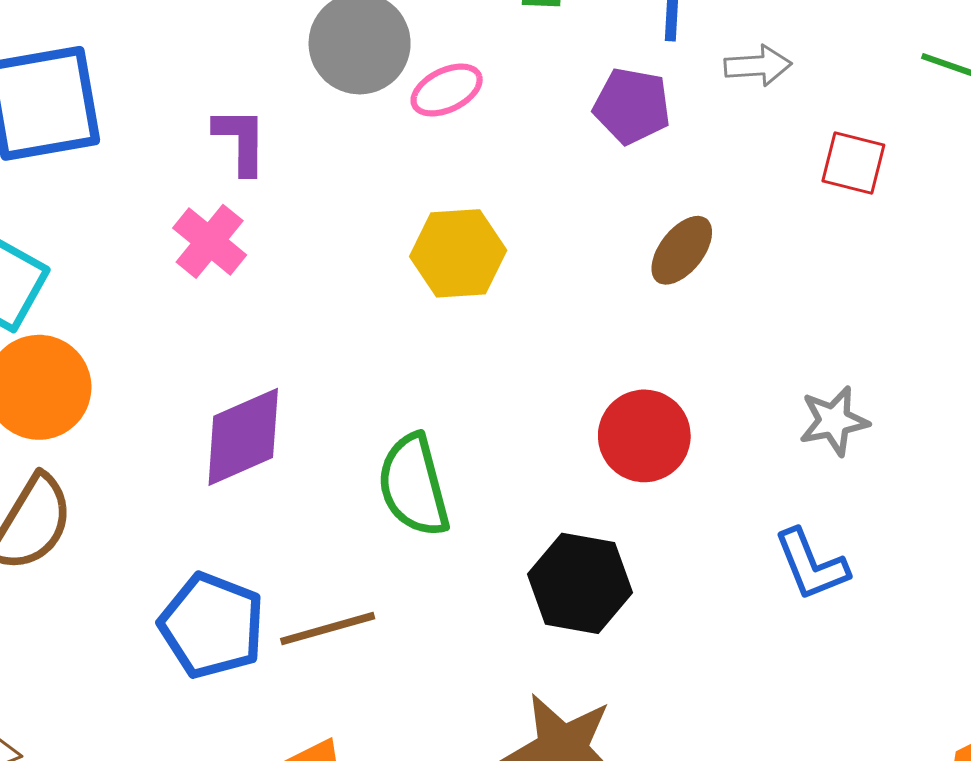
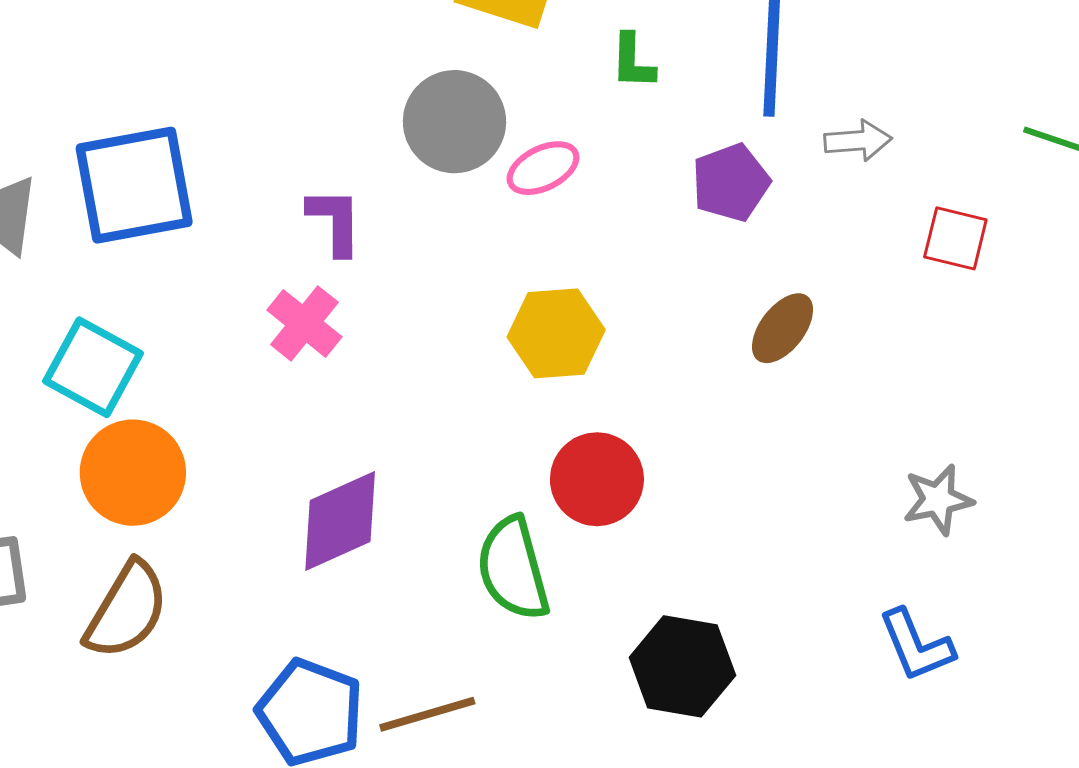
purple pentagon: (632, 106) -> (731, 183), turned -30
red circle: (644, 436) -> (597, 479), moved

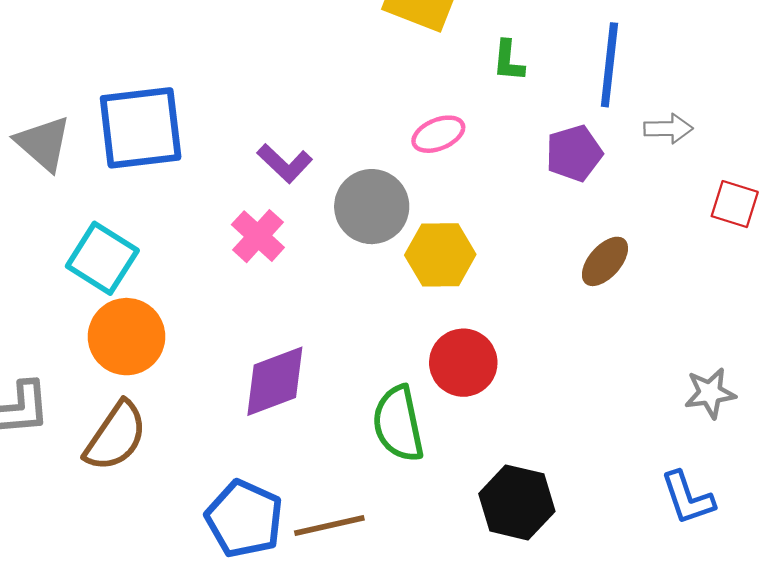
gray circle: (454, 122) -> (372, 207), moved
purple L-shape: (335, 221) -> (285, 163), turned 130

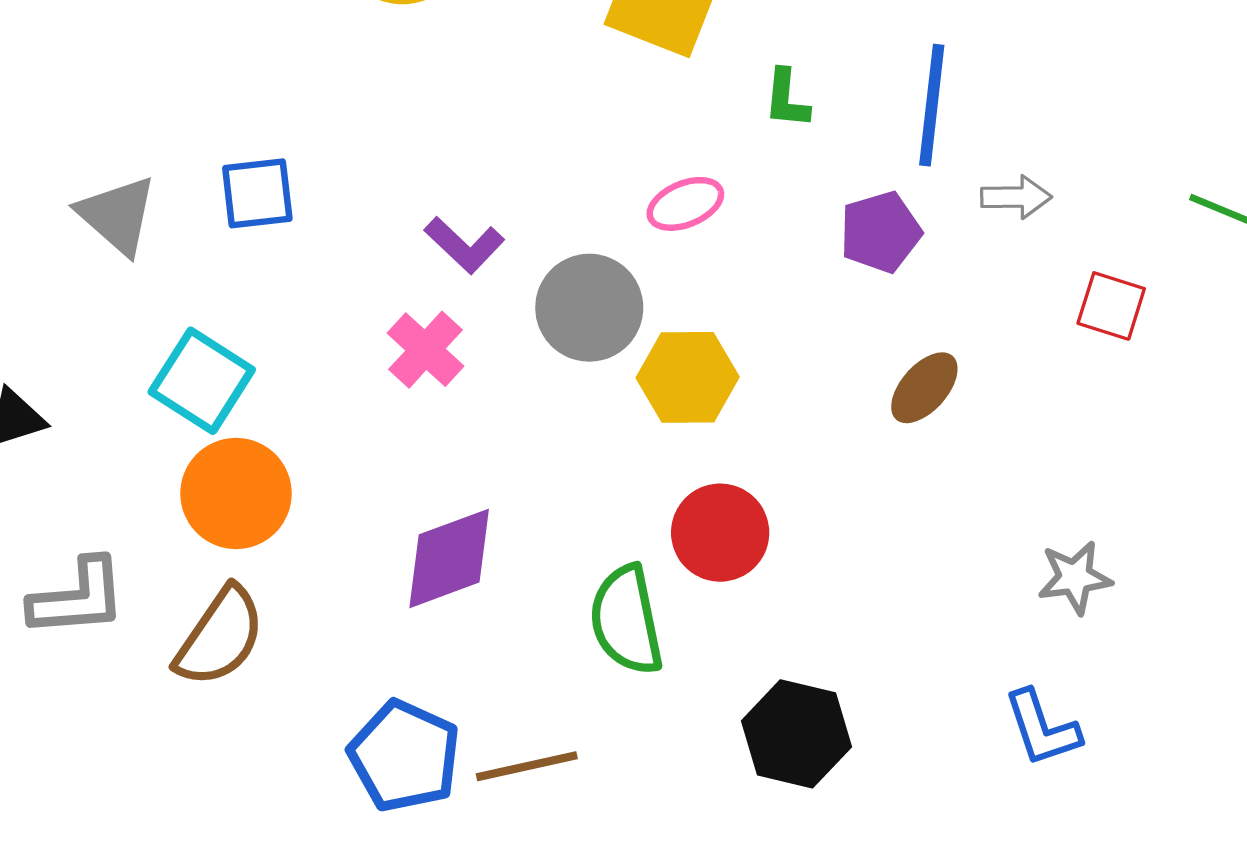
blue square: (141, 128) -> (257, 193), size x0.6

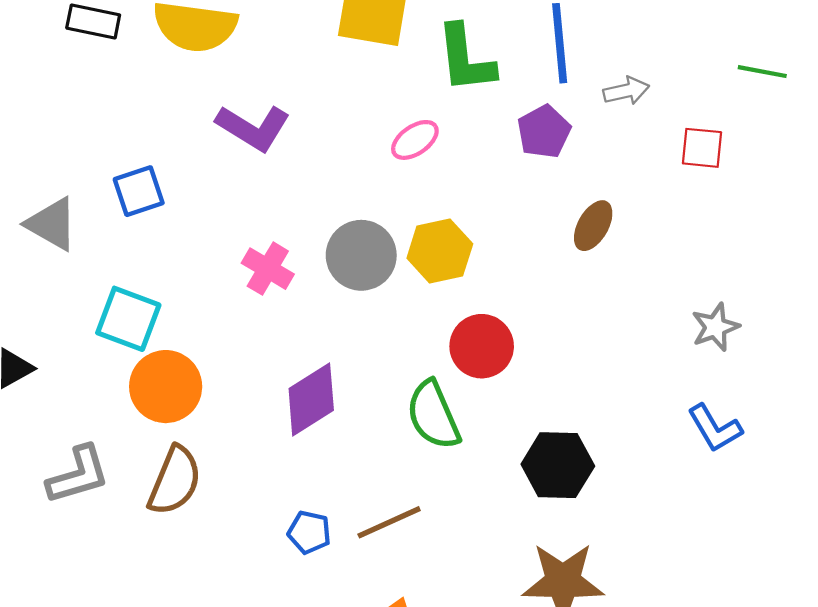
green L-shape: (787, 99) -> (466, 59), size x1.8
purple L-shape: (464, 245) -> (253, 128), moved, size x1.4
gray circle: (589, 308) -> (361, 255), moved
blue pentagon: (404, 756) -> (309, 532), size x0.6

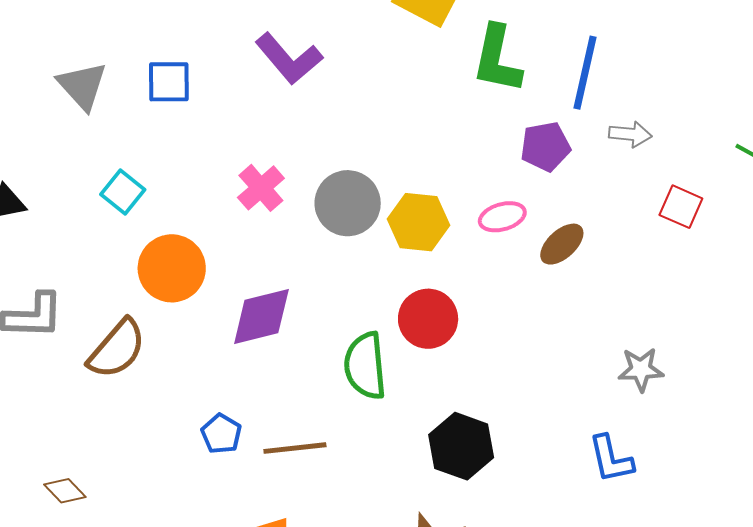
pink ellipse: (415, 140) -> (502, 217), moved
cyan square: (128, 319) -> (123, 192), size x0.7
orange circle: (166, 387) -> (172, 268), moved

